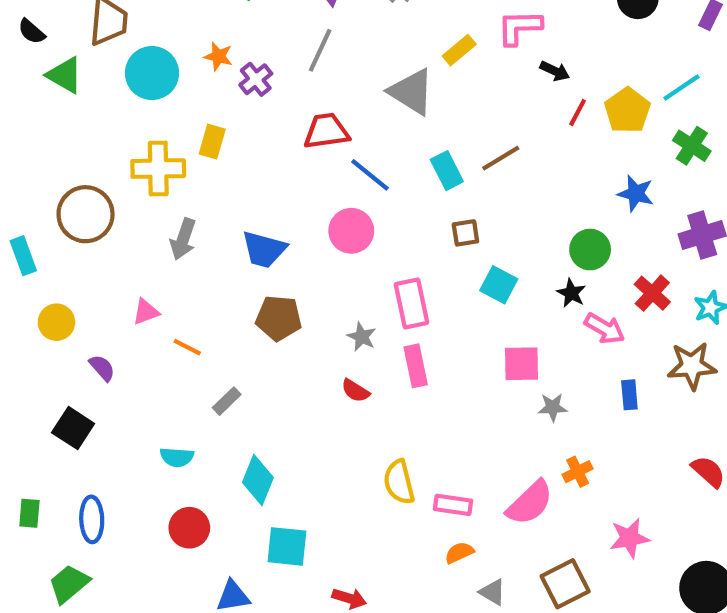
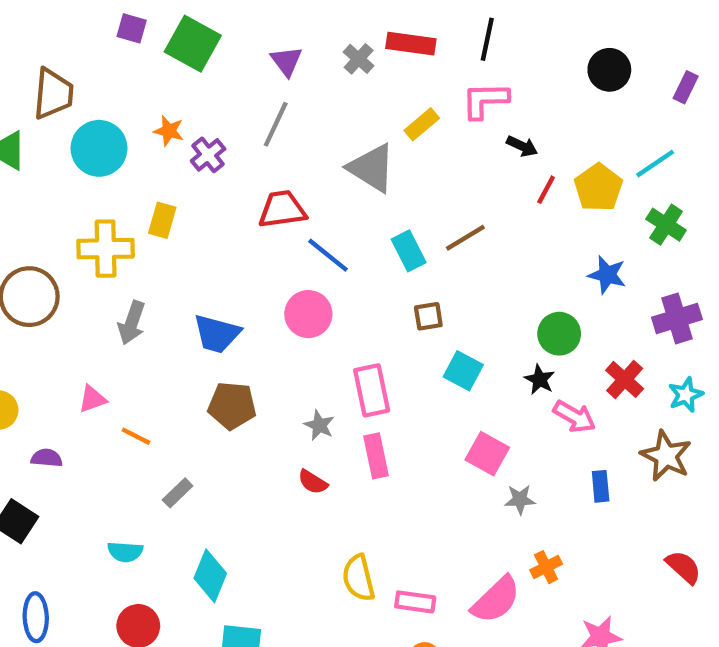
pink square: (522, 364) -> (487, 454), turned 30
brown star: (692, 366) -> (666, 456), turned 30
purple semicircle: (102, 368) -> (47, 458), turned -44

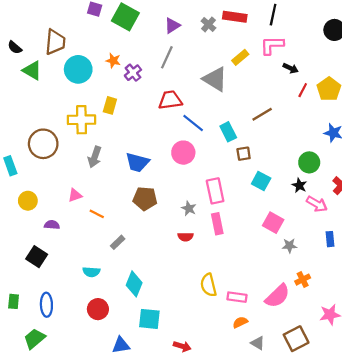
purple triangle: (287, 61) -> (172, 26), turned 35
cyan rectangle: (409, 251) -> (228, 132), moved
red semicircle: (313, 482) -> (185, 237), turned -32

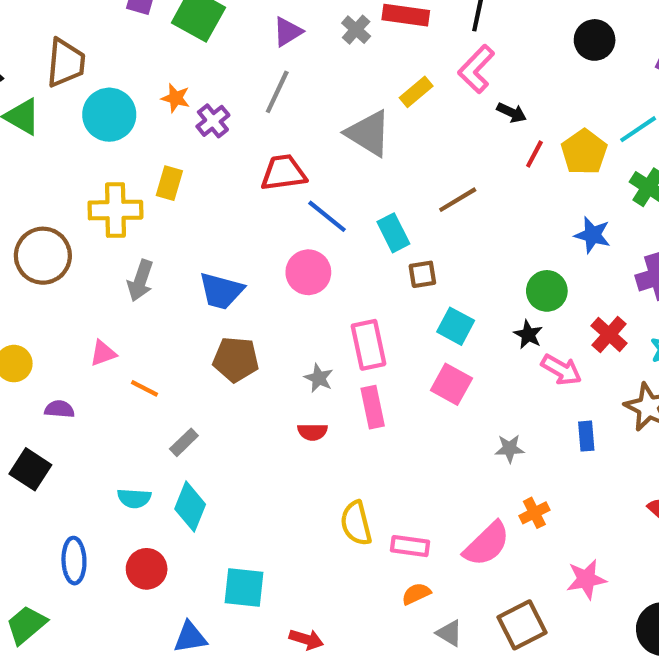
pink L-shape: (272, 45) -> (476, 69), turned -45
pink square: (273, 223) -> (451, 384), moved
cyan diamond: (134, 284) -> (190, 507), moved
blue ellipse: (46, 305) -> (74, 561), moved

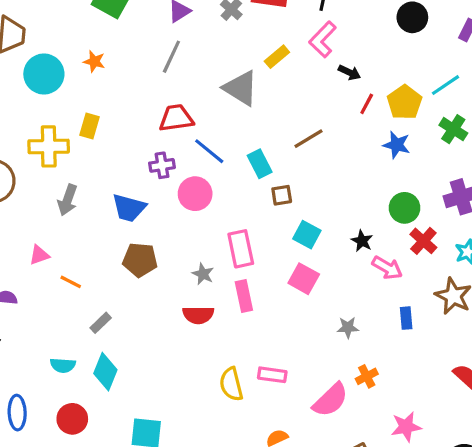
purple cross: (213, 121) -> (162, 165), moved, turned 30
blue star: (592, 235) -> (397, 145), moved
green circle: (547, 291) -> (404, 208), moved
red semicircle: (312, 432) -> (198, 315), size x1.4
pink rectangle: (410, 546) -> (272, 375), moved

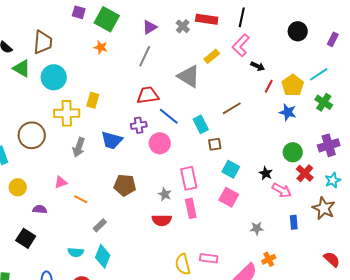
orange star: (94, 61) -> (101, 47), moved
cyan circle: (44, 74) -> (54, 77), moved
blue trapezoid: (129, 208) -> (112, 140), moved

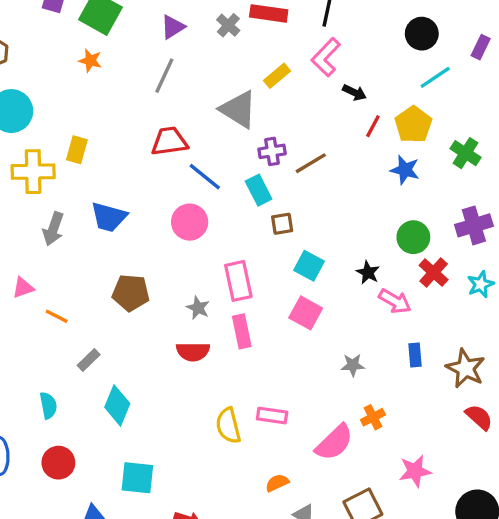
cyan line: (319, 74) -> (435, 77), moved
purple cross: (139, 125) -> (272, 151), moved
brown star: (324, 208) -> (466, 368), moved
cyan semicircle: (76, 252) -> (48, 405), turned -105
cyan diamond: (103, 256) -> (117, 405), moved

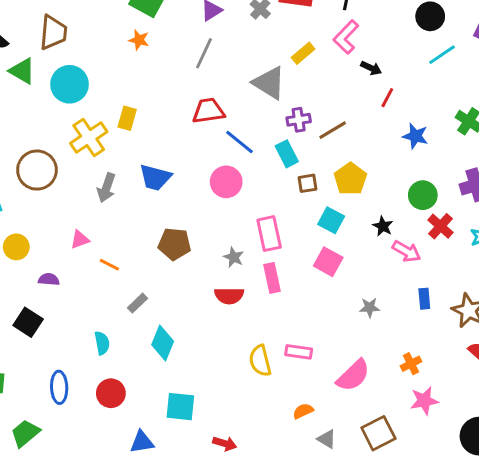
yellow pentagon: (413, 124) -> (350, 179), moved
yellow cross: (33, 172) -> (89, 138), turned -33
orange cross: (373, 417) -> (411, 364), moved

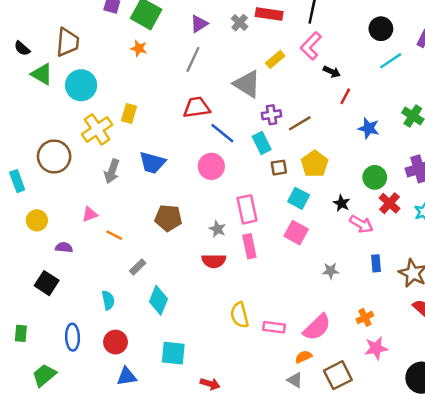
pink rectangle: (299, 352) -> (274, 327), moved
orange semicircle: (303, 411) -> (303, 357), moved
blue triangle: (142, 442) -> (127, 376), moved

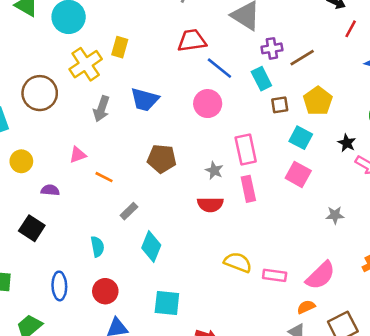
yellow semicircle: (240, 315) -> (238, 262), turned 125

